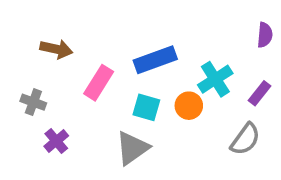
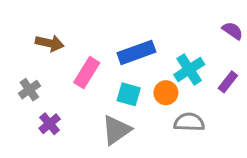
purple semicircle: (265, 35) -> (233, 31), turned -60
gray cross: (33, 102) -> (29, 90), turned 35
gray semicircle: (245, 139) -> (189, 122), moved, turned -124

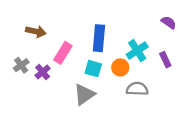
blue rectangle: (136, 52) -> (99, 38), turned -65
purple rectangle: (228, 82) -> (165, 60), turned -63
purple cross: (50, 124) -> (43, 72), moved

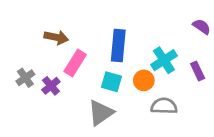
brown arrow: (36, 31) -> (56, 37), moved

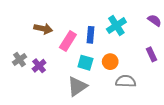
blue rectangle: (118, 45) -> (91, 35), size x0.7
cyan cross: (164, 60) -> (116, 26), moved
pink rectangle: (75, 63) -> (68, 41), moved

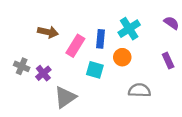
gray cross: (19, 60) -> (22, 66), turned -32
orange circle: (110, 62) -> (122, 57), moved
gray triangle: (77, 86) -> (65, 97), moved

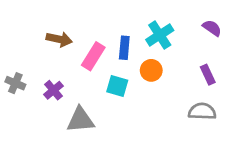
gray cross: (22, 66) -> (15, 83), moved
gray semicircle: (139, 90) -> (202, 111), moved
gray triangle: (65, 97) -> (80, 120), turned 30

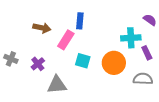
cyan cross: (160, 35) -> (131, 38), moved, turned 30
blue rectangle: (124, 48) -> (80, 21), moved
orange circle: (151, 70) -> (114, 63), moved, size x1.5

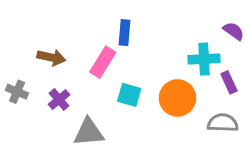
brown arrow: (42, 28) -> (51, 57), moved

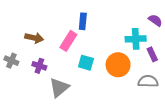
purple cross: (59, 100) -> (39, 66), turned -32
gray triangle: (89, 132) -> (59, 88), turned -35

